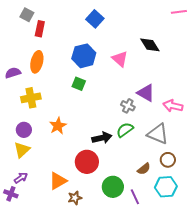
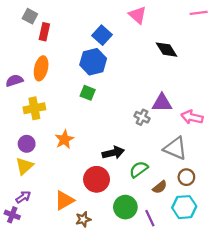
blue square: (95, 19) -> (102, 35), moved
pink triangle: (120, 59) -> (138, 15), moved
purple triangle: (146, 93) -> (162, 103), turned -30
green semicircle: (125, 130) -> (139, 169), moved

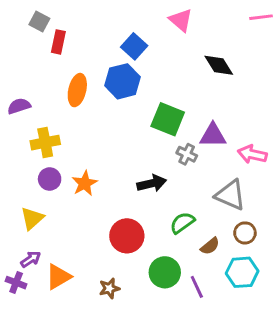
orange ellipse: (41, 68) -> (77, 90), moved
green square: (88, 93) -> (168, 119), moved, size x1.6
purple circle: (27, 144) -> (50, 179), moved
black arrow: (113, 153) -> (152, 183), moved
orange triangle: (64, 200) -> (58, 277), moved

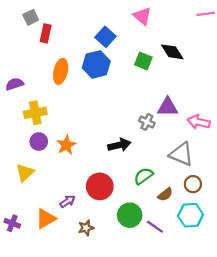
gray square: (39, 22) -> (31, 17), turned 35
green square: (168, 119) -> (143, 61), moved, size x0.7
purple arrow: (31, 259) -> (67, 201), moved
purple line: (197, 287) -> (155, 227), turned -30

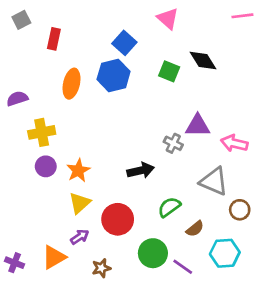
gray square: (31, 17) -> (21, 20), moved
yellow triangle: (25, 173) -> (80, 203), moved
brown circle: (193, 184) -> (240, 210), moved

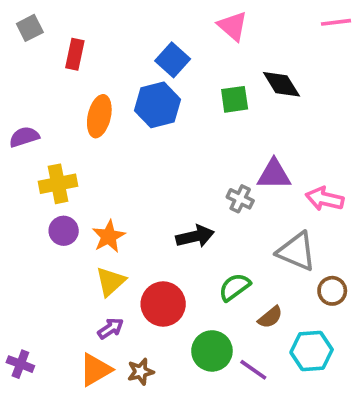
green square: (169, 71) -> (235, 99), turned -30
orange triangle: (54, 257) -> (96, 370), moved

